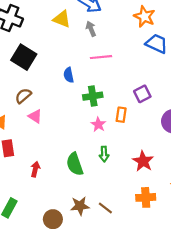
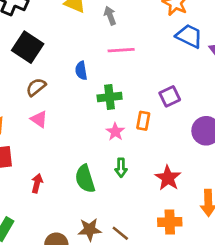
brown semicircle: (23, 96) -> (36, 87), moved

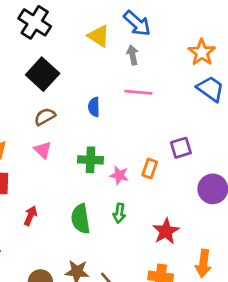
green cross: (110, 97) -> (91, 160), moved
pink star: (115, 132) -> (119, 175), turned -30

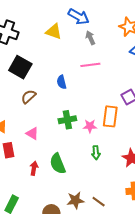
gray arrow: (133, 55) -> (90, 38), moved
pink triangle: (43, 150) -> (32, 133), moved
orange rectangle: (150, 168) -> (110, 116), size x1.5
green semicircle: (81, 219) -> (58, 164), moved

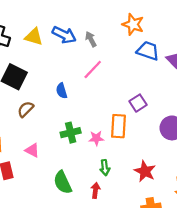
blue arrow: (79, 17) -> (64, 35), moved
yellow triangle: (54, 31) -> (34, 37), moved
pink line: (90, 65) -> (93, 70), turned -36
red arrow: (34, 168) -> (95, 190), moved

